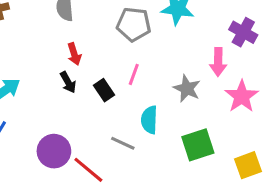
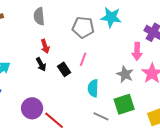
gray star: (187, 89) -> (125, 74), moved
gray line: (123, 143) -> (101, 116), moved

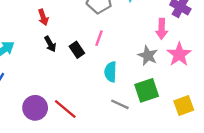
red arrow: (45, 46) -> (43, 17), moved
purple circle: (32, 108) -> (35, 108), moved

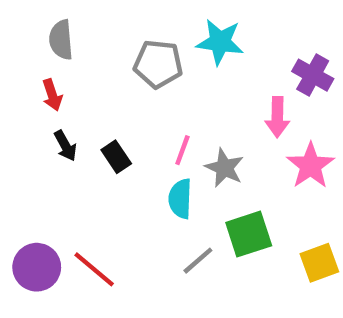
pink line: (99, 38) -> (182, 150), moved
gray star: (148, 56) -> (224, 168), moved
gray line: (120, 104) -> (198, 261), turned -66

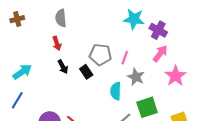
gray pentagon: (158, 64) -> (100, 55), moved
purple cross: (313, 75) -> (158, 30), moved
pink arrow: (277, 117) -> (160, 54), turned -144
pink line: (182, 150) -> (125, 58), moved

